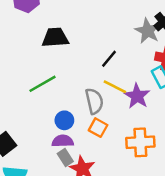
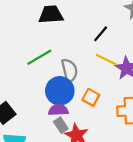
gray semicircle: (94, 101) -> (69, 71), moved
blue circle: (64, 120) -> (60, 91), size x1.6

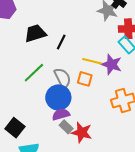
black line: (101, 34) -> (61, 42), moved
orange square: (91, 97) -> (85, 79), moved

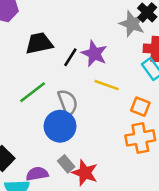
purple star: (112, 64) -> (94, 54), moved
orange square: (85, 79) -> (140, 107), moved
purple semicircle: (61, 114) -> (37, 174), moved

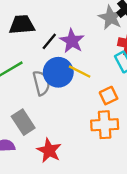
orange square: (140, 107) -> (109, 96), turned 36
blue circle: (60, 126) -> (58, 72), moved
gray rectangle: (66, 164) -> (23, 122), moved, size x1.5

